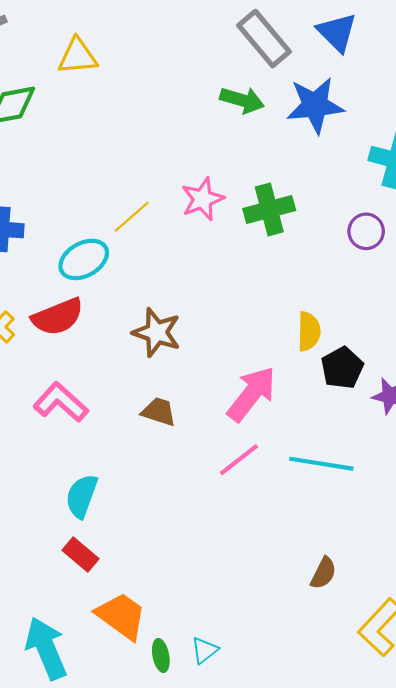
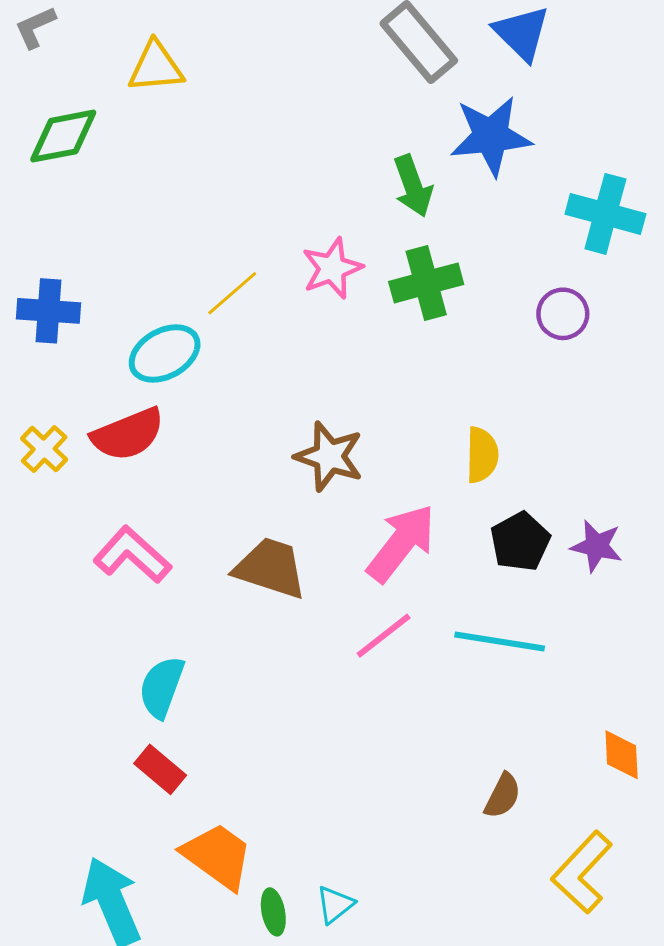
green arrow: (242, 100) -> (413, 186), moved, turned 54
brown star: (157, 332) -> (329, 456), moved
black pentagon: (342, 368) -> (520, 542), moved
brown trapezoid: (159, 412) -> (270, 568), size x1.5

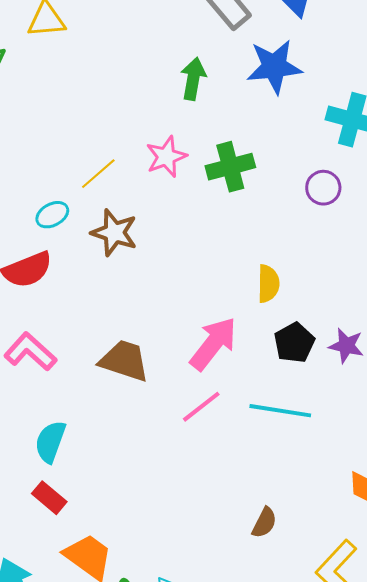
green arrow: (413, 186) -> (193, 79), moved, turned -150
cyan ellipse: (165, 354) -> (52, 215), size x0.7
brown star: (329, 456) -> (114, 233), moved
brown semicircle: (503, 796) -> (264, 523), moved

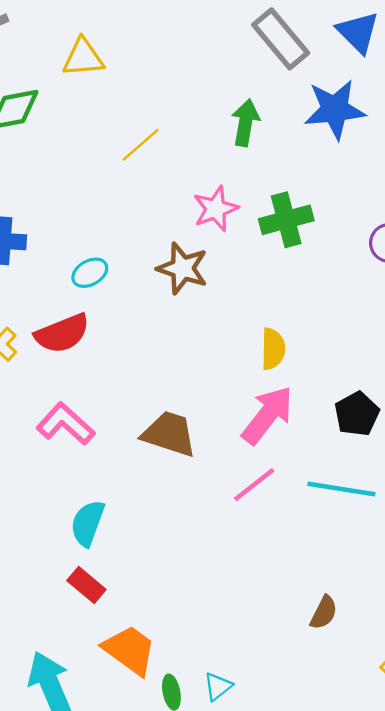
yellow line: (98, 174) -> (141, 145), moved
brown star: (114, 233) -> (182, 268), moved
yellow semicircle: (268, 284) -> (273, 349), moved

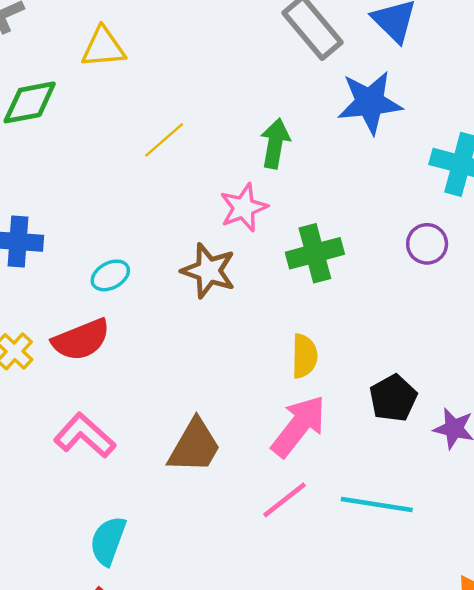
green arrow: (245, 123) -> (275, 143), moved
green cross: (286, 220) -> (315, 253), moved
black pentagon: (357, 414) -> (393, 398), moved
brown trapezoid: (169, 434) -> (194, 446), turned 102

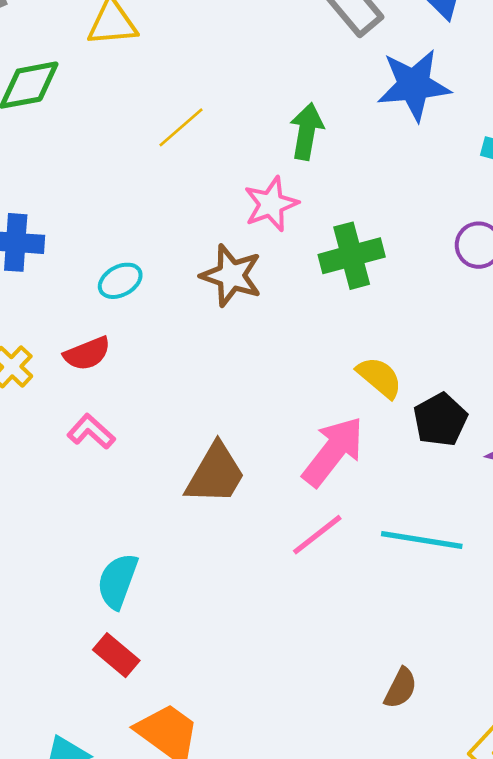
red semicircle: (81, 340) -> (87, 354), size x0.7
yellow semicircle: (304, 356) -> (379, 377), moved, turned -51
pink L-shape: (85, 436) -> (91, 432), moved, size x0.7

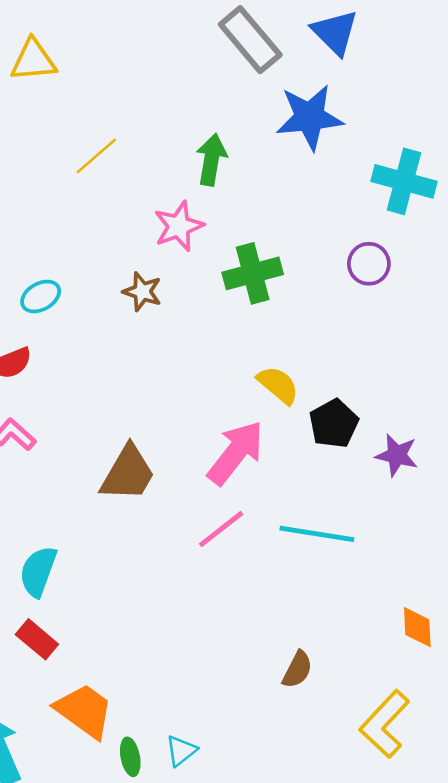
brown star: (231, 276) -> (142, 292), size x0.7

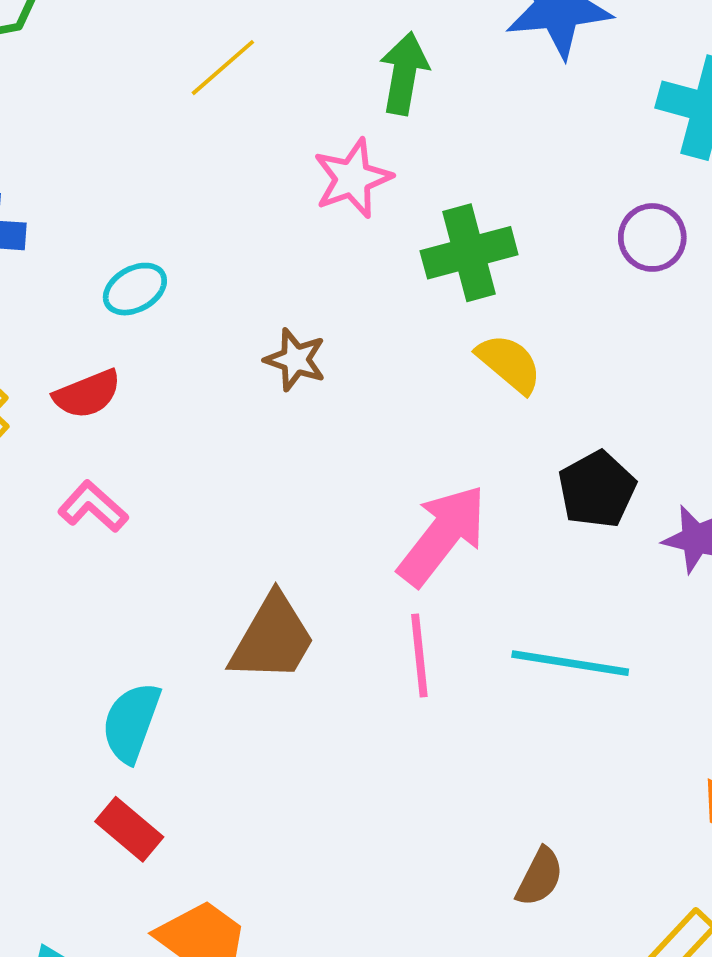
brown star: (142, 292) -> (295, 360), moved
yellow semicircle: (278, 385) -> (509, 363), moved
brown trapezoid: (128, 473) -> (272, 638), moved
pink line: (221, 529) -> (419, 656), turned -58

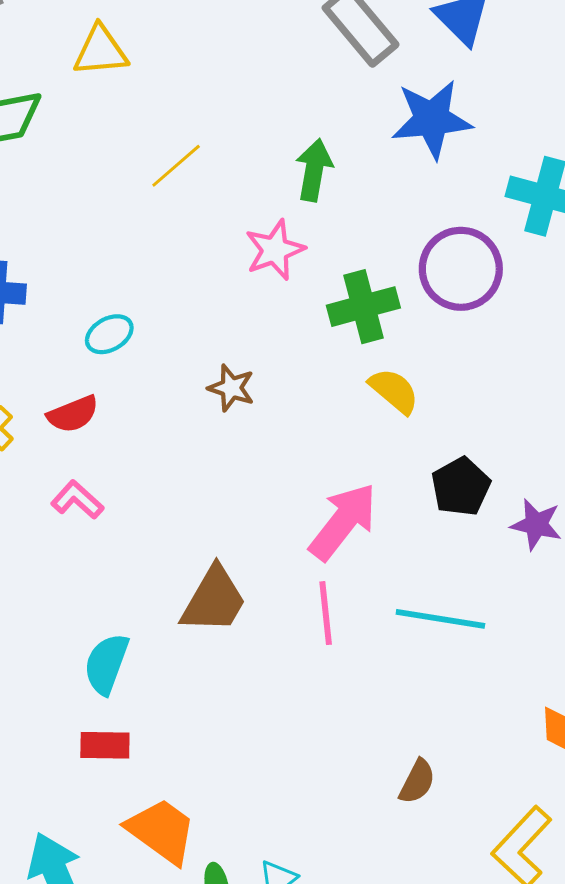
purple circle: (652, 237) -> (461, 269), moved, size x1.6
red rectangle: (129, 829) -> (105, 745), turned -39

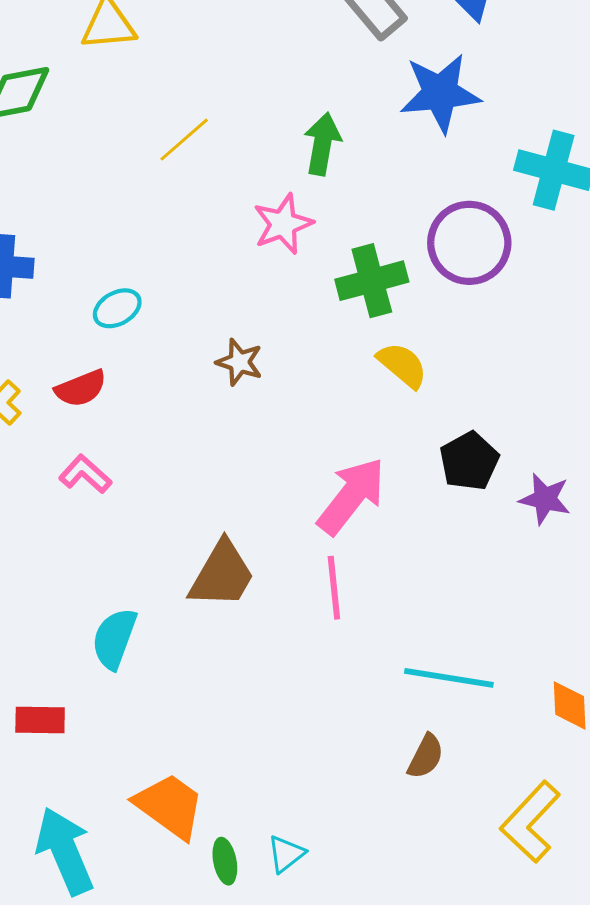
cyan line: (440, 619) -> (449, 678), moved
red rectangle: (105, 745) -> (40, 720), moved

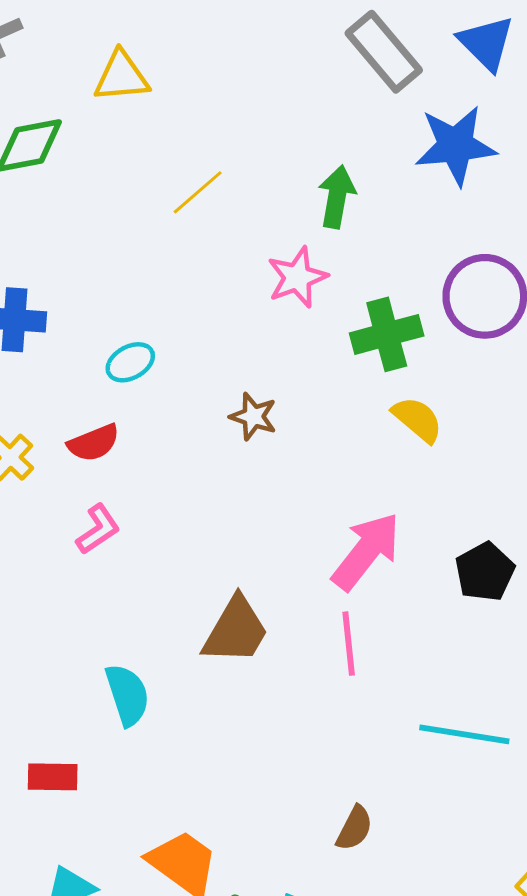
black pentagon: (469, 461) -> (485, 572), moved
pink L-shape: (85, 474) -> (98, 529), turned 104
cyan semicircle: (114, 639) -> (127, 695), turned 142
brown semicircle: (426, 756) -> (354, 828), moved

